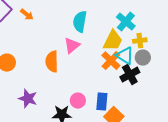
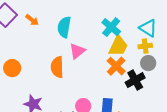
cyan semicircle: (80, 22) -> (64, 27), moved
cyan cross: (126, 22) -> (111, 27), moved
cyan triangle: (125, 56) -> (148, 28), moved

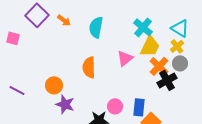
yellow cross: (145, 46) -> (177, 46), turned -32
pink triangle: (77, 51) -> (125, 58), moved
orange cross: (116, 66) -> (159, 66), moved
orange circle: (12, 68) -> (54, 85), moved

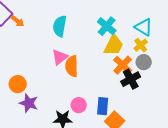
orange arrow: (64, 20) -> (18, 21), moved
pink triangle: (125, 58) -> (60, 57), moved
orange semicircle: (89, 67) -> (72, 66), moved

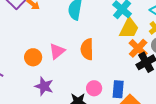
pink triangle: (60, 57) -> (57, 51), moved
orange circle: (18, 84) -> (33, 57), moved

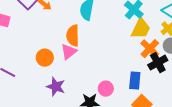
orange semicircle: (87, 49) -> (73, 36), moved
blue rectangle: (118, 89) -> (135, 81), moved

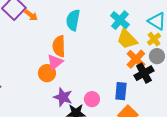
yellow trapezoid: (141, 29) -> (127, 39), turned 110
orange circle: (45, 58) -> (47, 73), moved
purple star: (56, 87) -> (63, 97), moved

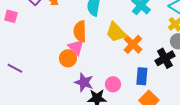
yellow trapezoid: (127, 39) -> (116, 32), moved
orange cross: (136, 59) -> (133, 44), moved
pink triangle: (55, 62) -> (76, 47), turned -36

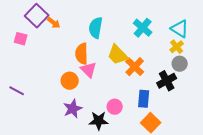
pink square: (11, 16) -> (21, 39), moved
pink triangle: (76, 47) -> (89, 70), moved
purple star: (84, 82) -> (73, 109), moved, turned 30

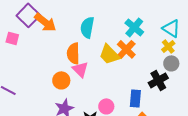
orange arrow: (54, 23) -> (45, 22), size x1.6
orange cross: (135, 67) -> (126, 49), moved

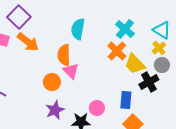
orange arrow: (45, 22) -> (28, 42), moved
yellow trapezoid: (109, 54) -> (135, 64), moved

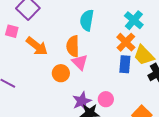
orange arrow: (28, 42) -> (37, 46), moved
blue rectangle: (126, 100) -> (125, 64), moved
purple star: (55, 110) -> (82, 101), moved

